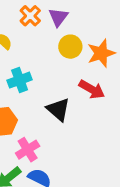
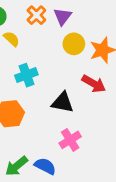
black triangle: (58, 109) -> (63, 102), turned -30
pink cross: (28, 150) -> (70, 140), moved

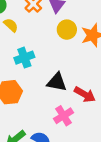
red arrow: (94, 84) -> (85, 94), moved

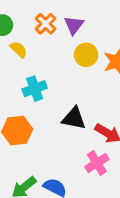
pink cross: (64, 116) -> (97, 163), moved

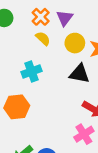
yellow semicircle: (18, 49) -> (43, 38), moved
black triangle: (74, 118) -> (79, 74), moved

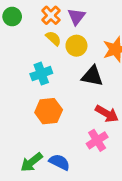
yellow circle: (75, 43) -> (76, 46), moved
orange hexagon: (17, 107) -> (49, 111), moved

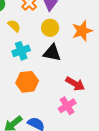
yellow semicircle: (53, 38) -> (14, 26), moved
black triangle: (92, 76) -> (52, 53), moved

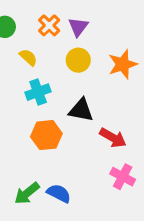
black triangle: (52, 53) -> (81, 110), moved
pink cross: (67, 106) -> (123, 177), moved, turned -30

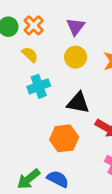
orange cross: (49, 25) -> (34, 25), moved
orange hexagon: (46, 135) -> (64, 138), moved

